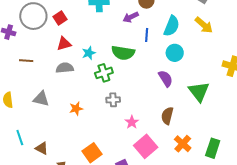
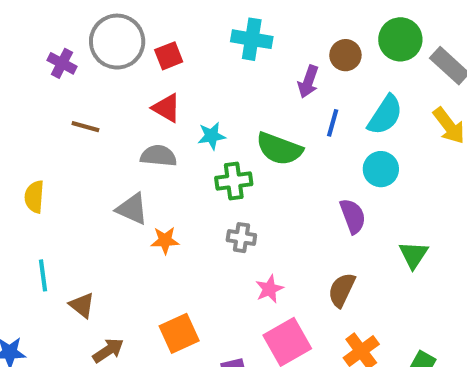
purple arrow: (131, 17) -> (308, 82), turned -56
red triangle: (64, 44) -> (167, 108), turned 35
green triangle: (199, 92) -> (413, 255), size x0.7
gray triangle: (41, 99) -> (132, 209), moved

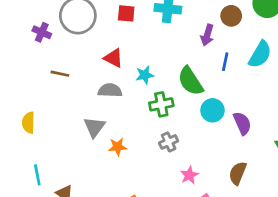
red square: (169, 56) -> (126, 13), moved, turned 30
green semicircle: (279, 149) -> (191, 81), turned 40
cyan circle: (381, 169) -> (212, 110), moved
gray triangle: (132, 209) -> (94, 127), turned 45
gray cross: (241, 238) -> (169, 142), turned -30

